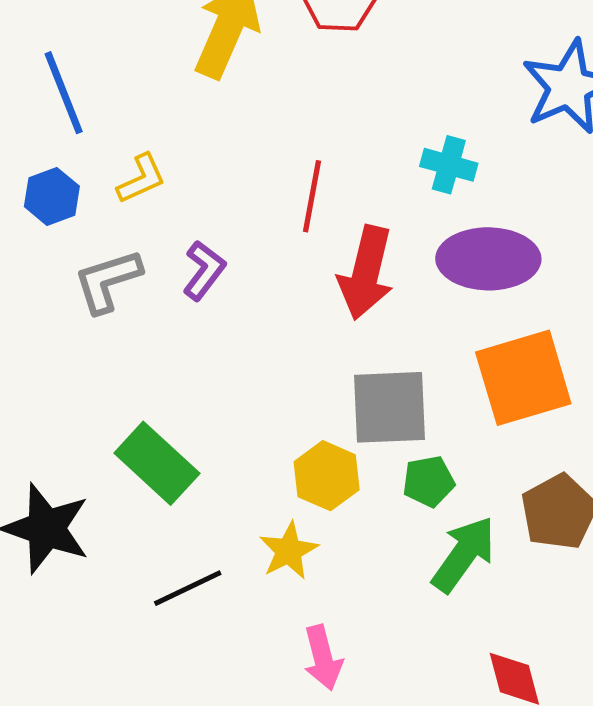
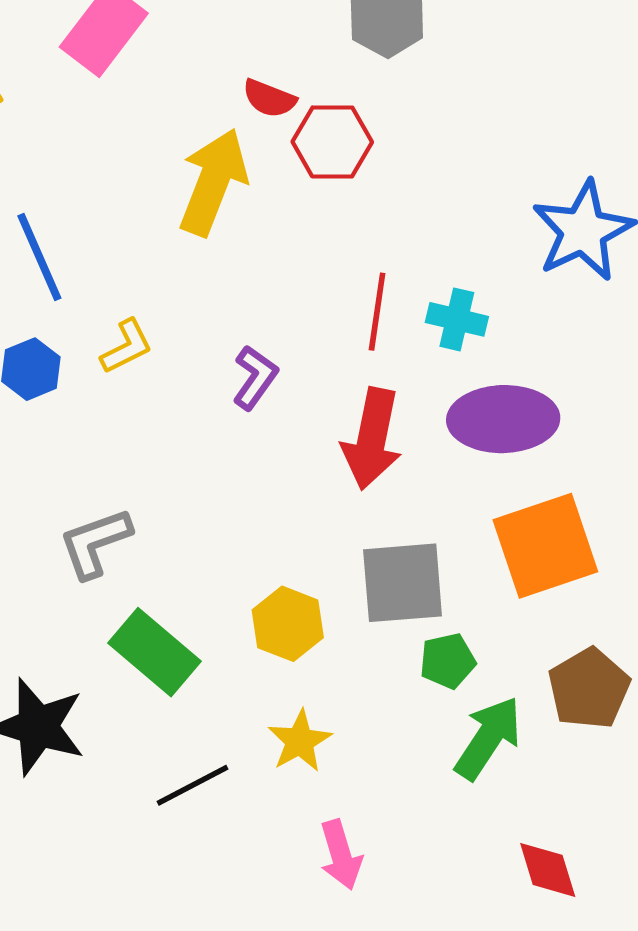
red line: (312, 196) -> (377, 312), moved
purple L-shape: (204, 270) -> (255, 378), moved
gray L-shape: (108, 281) -> (95, 543), moved
yellow hexagon: (327, 476) -> (288, 624), moved

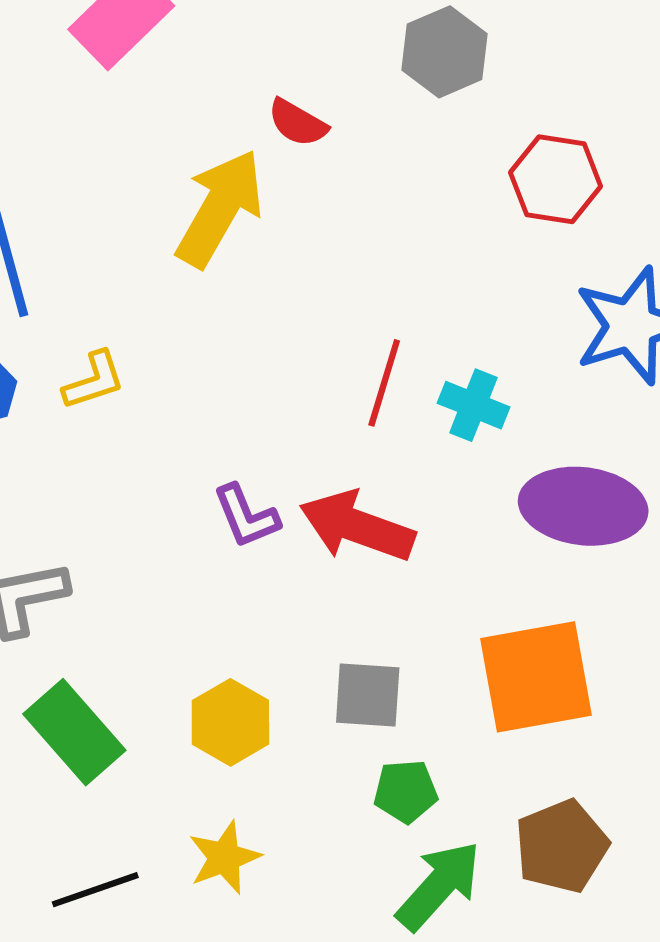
red hexagon: (332, 142) -> (556, 179), moved
purple L-shape: (255, 378) -> (246, 516), moved, turned 114
purple ellipse: (503, 419) -> (583, 506), moved
red arrow: (372, 439) -> (357, 526), turned 90
gray square: (403, 583) -> (368, 695), size x0.7

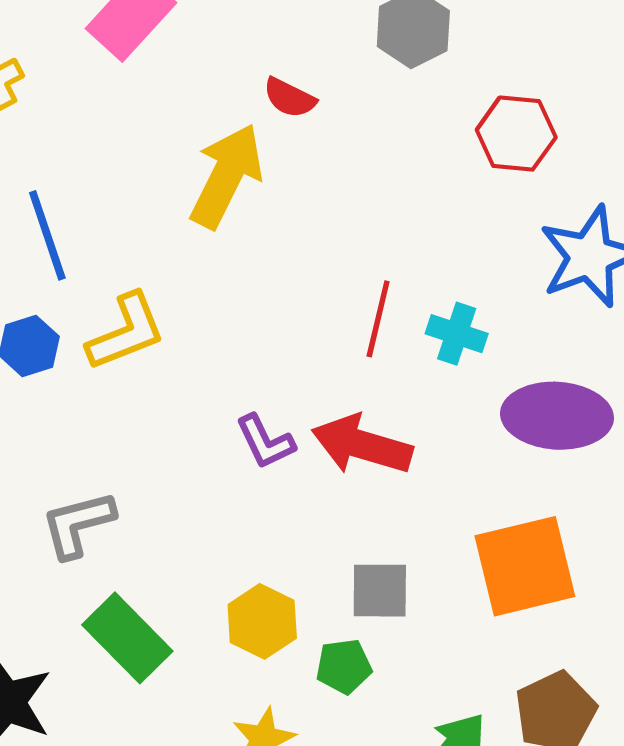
yellow L-shape: (94, 381) -> (126, 332), size x1.5
green pentagon: (406, 791) -> (344, 666), moved

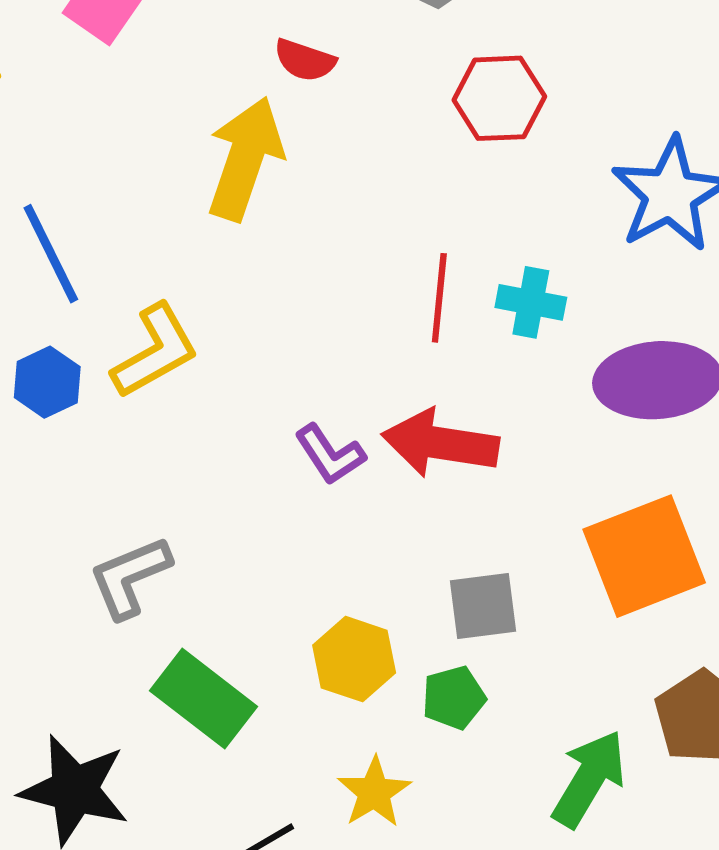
red hexagon: (516, 134) -> (499, 98), moved

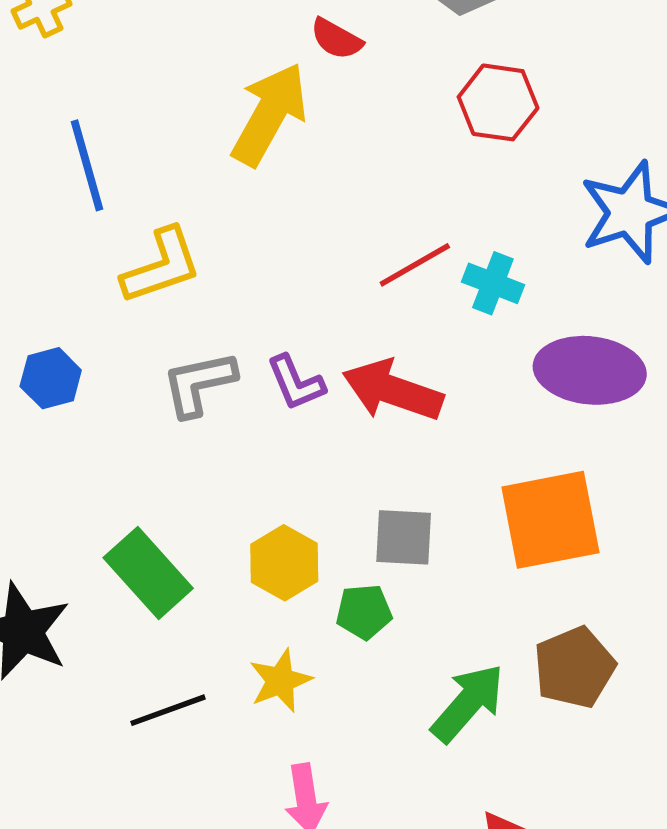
red line: (439, 298) -> (415, 265), turned 44
blue hexagon: (47, 382) -> (51, 378), moved
gray L-shape: (130, 577) -> (199, 384), moved

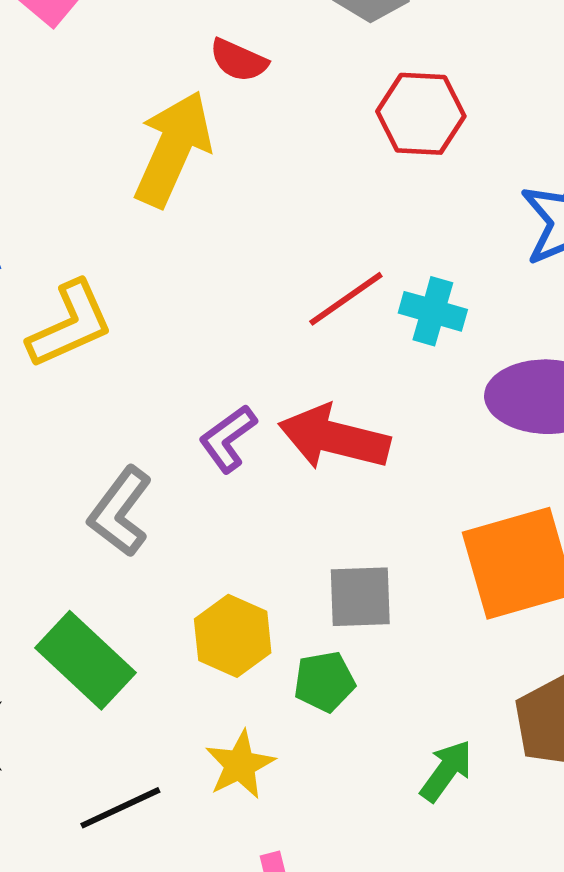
purple L-shape: (296, 383) -> (228, 439), turned 82
gray L-shape: (199, 384) -> (120, 512), moved, turned -36
green arrow: (468, 703) -> (446, 771), size x0.7

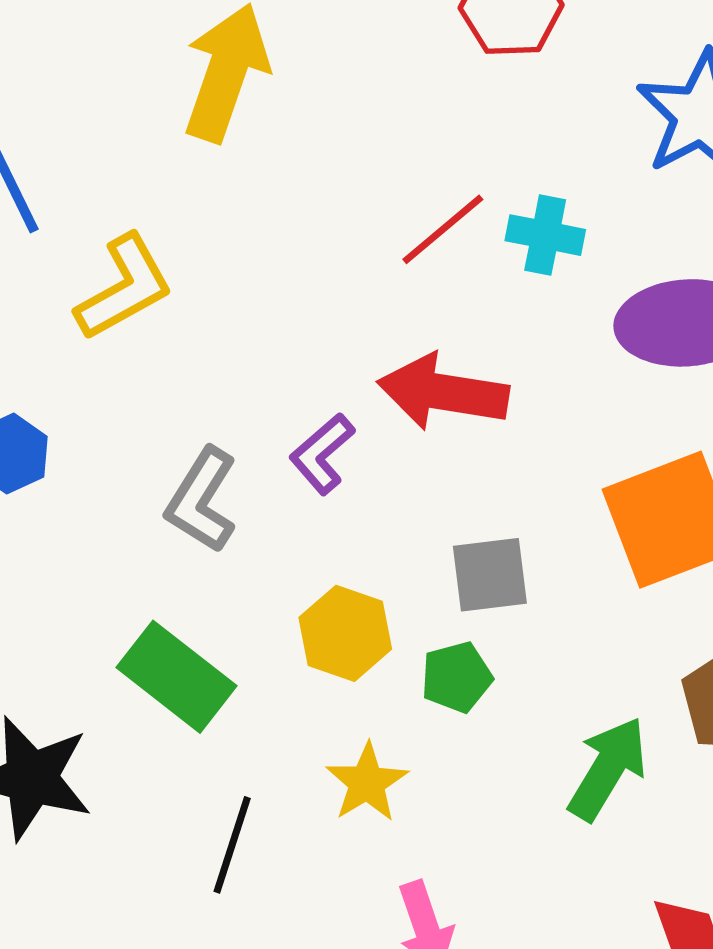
purple L-shape: (228, 439) -> (322, 454), moved
green arrow: (446, 771) -> (608, 769), size x1.4
black line: (120, 808) -> (232, 845), turned -42

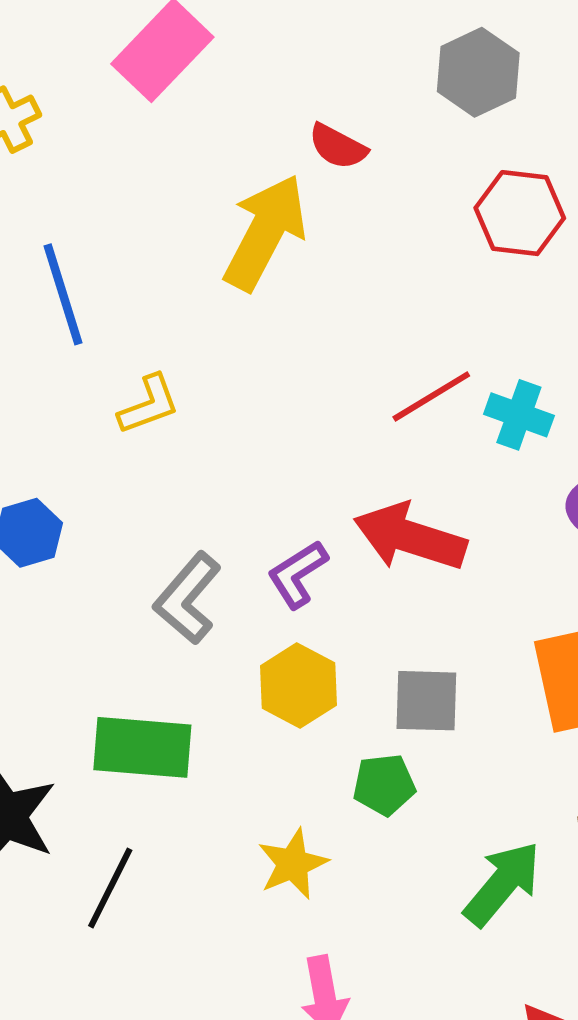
yellow L-shape: (124, 288) -> (149, 405), size x0.7
yellow hexagon: (345, 633) -> (298, 686), moved
green rectangle: (176, 677) -> (142, 747), turned -42
black line: (232, 845) -> (110, 888), moved

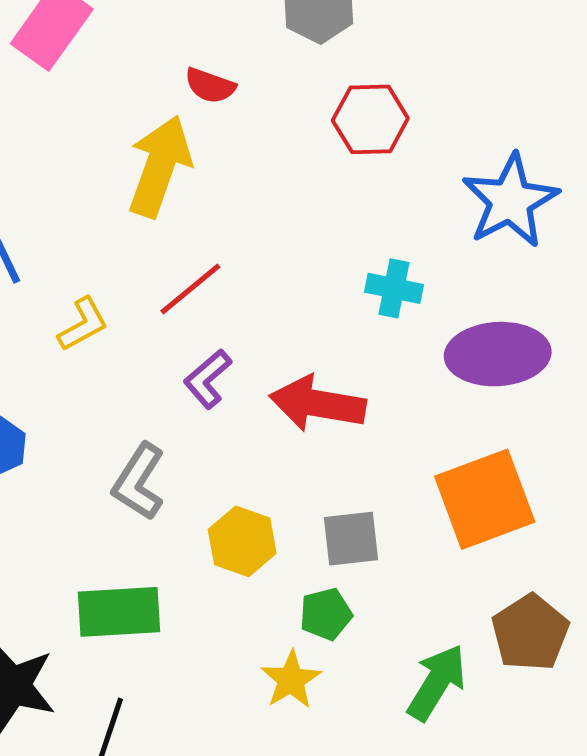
red line: (431, 396) -> (190, 289), moved
purple L-shape: (298, 574) -> (208, 379), moved
yellow star: (293, 864) -> (291, 680), moved

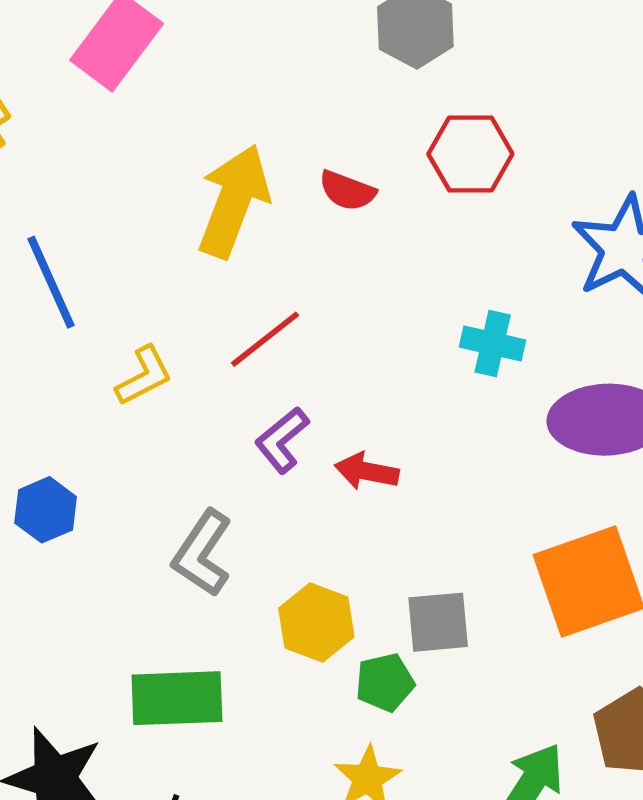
red semicircle: (210, 86) -> (347, 191), moved
red arrow: (318, 404) -> (367, 471), moved, size x0.6
green pentagon: (326, 614) -> (385, 682), moved

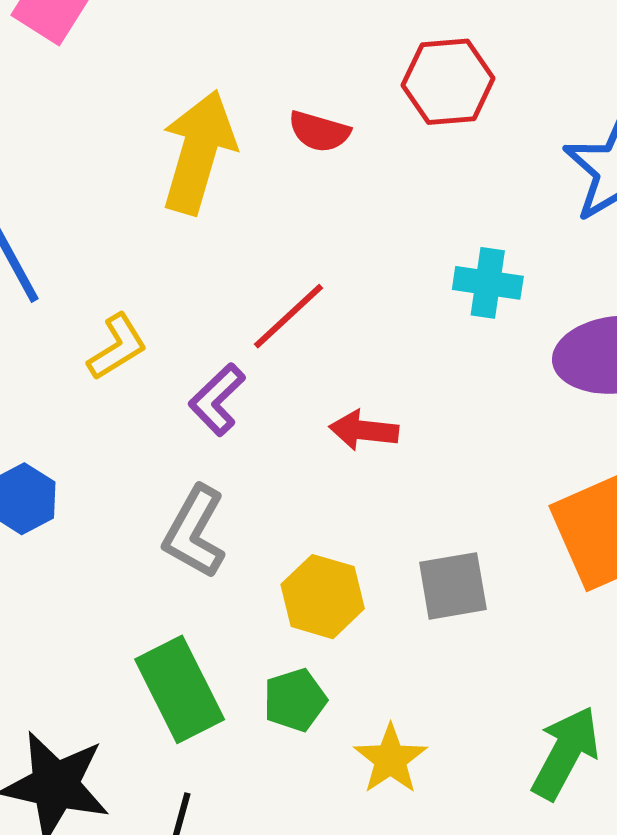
red line: (265, 339) -> (288, 316), moved
purple L-shape: (282, 440) -> (217, 400), moved
green pentagon: (385, 682) -> (295, 700), moved
green rectangle: (177, 698) -> (180, 689), turned 70

